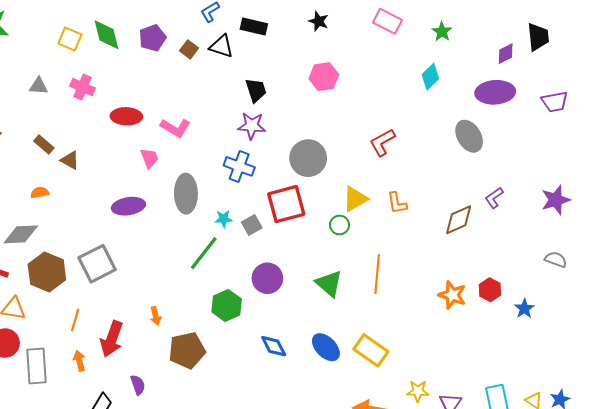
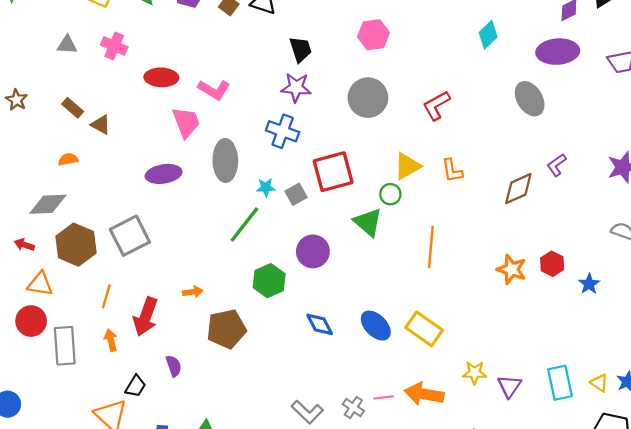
pink trapezoid: (149, 158) -> (186, 122), size x1.4
gray circle: (308, 158) -> (368, 98), moved
green triangle: (329, 283) -> (368, 222), moved
orange arrow: (156, 316) -> (193, 292), turned -84

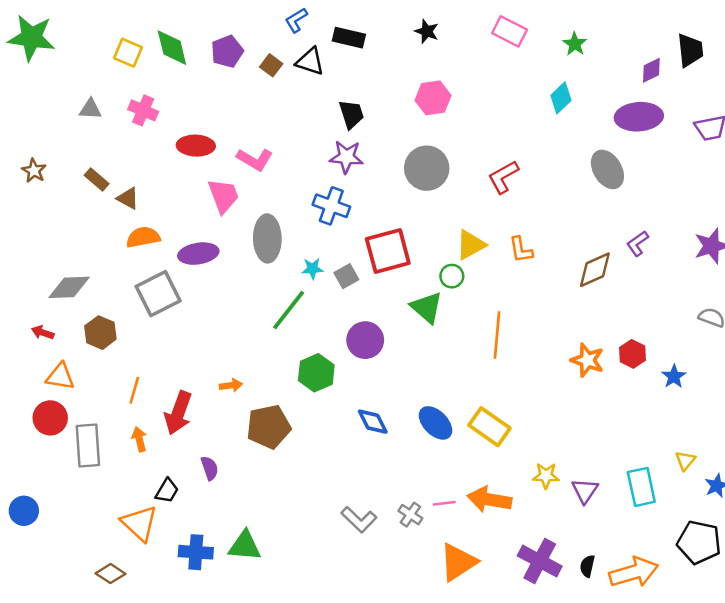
orange semicircle: (68, 159) -> (143, 237), moved, size x1.5
gray square: (130, 236) -> (158, 294), moved
brown hexagon: (76, 245) -> (100, 333), size x0.7
yellow triangle: (599, 383) -> (685, 461), moved, turned 36

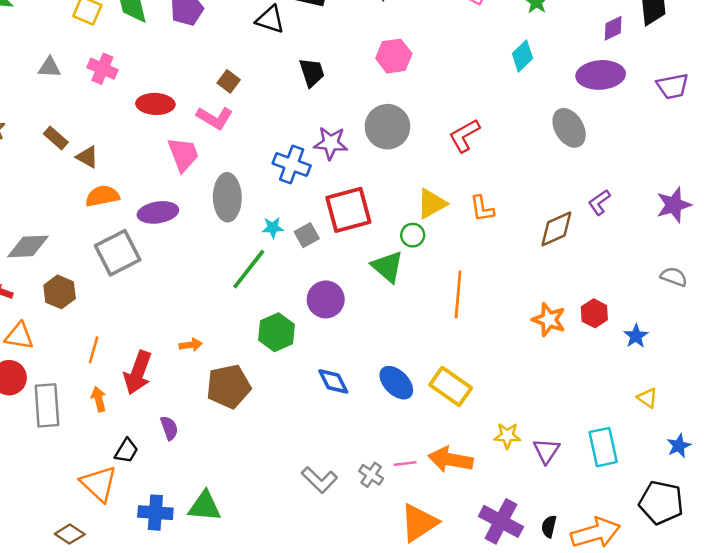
brown square: (271, 65) -> (229, 81), moved
purple star: (346, 157) -> (331, 143), moved
yellow triangle: (685, 461) -> (647, 398), moved, turned -35

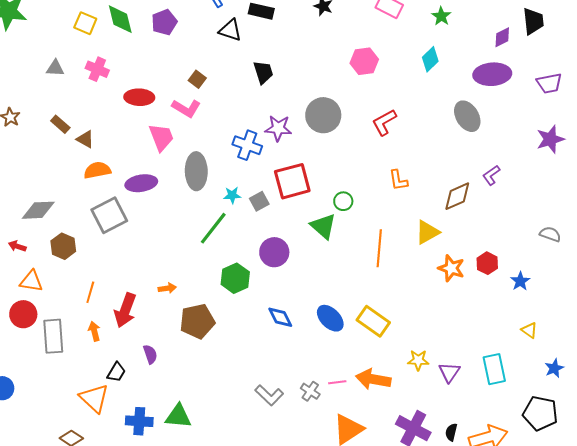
pink hexagon: (394, 56) -> (364, 61), moved
yellow triangle: (432, 204) -> (427, 232), moved
purple star: (674, 205) -> (550, 139), moved

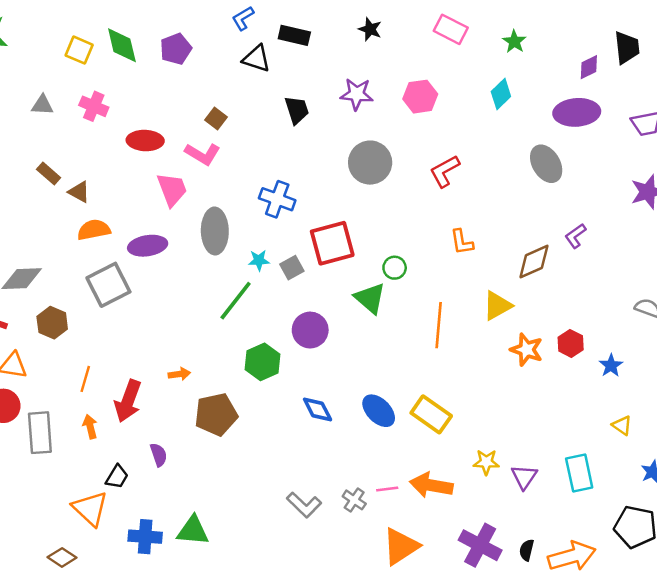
purple star: (278, 128) -> (357, 94), moved

